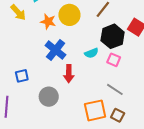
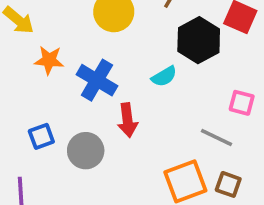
orange star: (48, 21) -> (49, 60), moved
pink square: (114, 60) -> (242, 103), moved
gray circle: (49, 97) -> (86, 151), moved

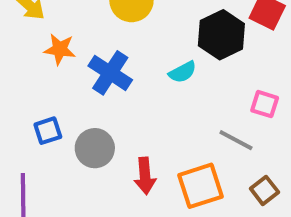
red arrow: (128, 120) -> (145, 176), moved
brown square: (228, 184) -> (264, 190), moved, turned 30

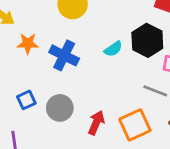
black hexagon: (221, 35) -> (147, 40), moved
red arrow: (145, 176) -> (96, 123), turned -145

